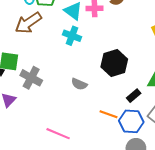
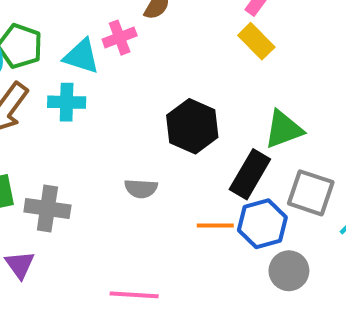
cyan cross: (72, 36) -> (67, 102), moved
black rectangle: (134, 96) -> (250, 174), size x1.6

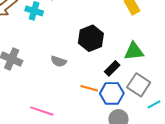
black rectangle: (250, 174) -> (112, 68), size x0.7

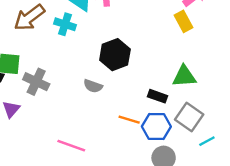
black hexagon: (91, 38) -> (115, 55), moved
black rectangle: (112, 68) -> (158, 96), turned 63

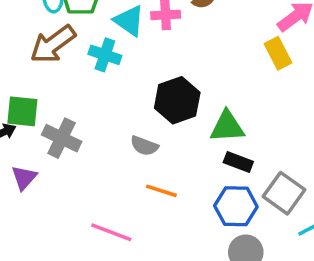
green triangle: (184, 76) -> (227, 127), moved
orange line: (129, 120) -> (161, 191), moved

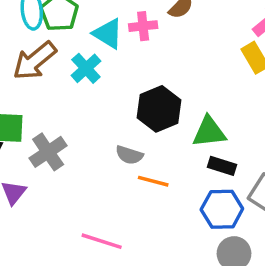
cyan cross: (105, 55) -> (86, 68), turned 32
gray cross: (62, 138) -> (48, 152), turned 33
orange line: (161, 191) -> (153, 181), moved

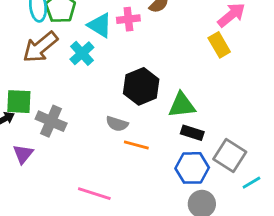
gray cross: (48, 152) -> (51, 121), turned -32

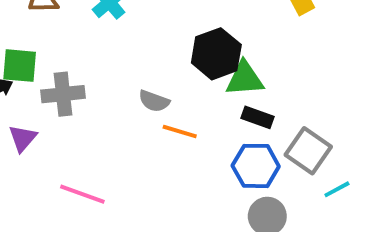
black hexagon: (141, 86) -> (216, 54), moved
gray cross: (51, 121) -> (63, 94), turned -32
pink line: (94, 194) -> (82, 194), moved

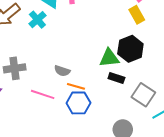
black hexagon: (216, 54) -> (130, 49), moved
blue hexagon: (256, 166) -> (78, 103), moved
pink line: (82, 194) -> (43, 94), moved

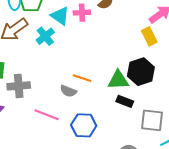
orange line: (76, 86) -> (82, 78), moved
gray square: (143, 95) -> (152, 120), turned -30

